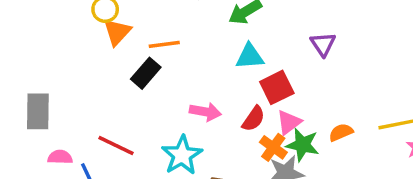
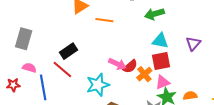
cyan triangle: (250, 56) -> (160, 41), moved
black rectangle: (146, 73) -> (69, 51), moved
red semicircle: (253, 119) -> (130, 66), moved
orange cross: (273, 147) -> (144, 74), moved

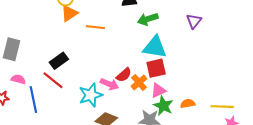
cyan triangle: (160, 41) -> (155, 47), size x1.4
purple triangle: (193, 44) -> (194, 21), moved
pink arrow: (117, 64) -> (109, 84), moved

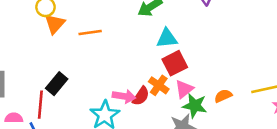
cyan triangle: (155, 47) -> (167, 38), size x0.7
red semicircle: (124, 75) -> (141, 96), moved
red line: (53, 80) -> (40, 105), moved, turned 70

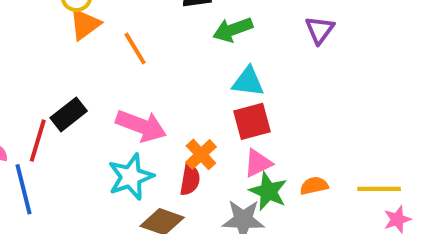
orange line: (90, 32) -> (135, 49), turned 55
orange cross: (159, 85) -> (201, 154), moved
pink arrow: (124, 96) -> (141, 126), moved, size x1.4
red semicircle: (141, 96) -> (190, 180), moved, turned -36

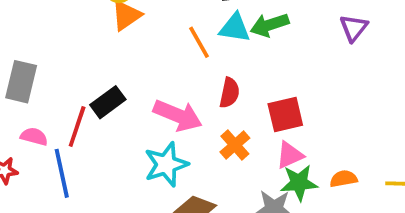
orange line: (135, 49) -> (199, 42), moved
cyan triangle: (248, 82) -> (235, 28), moved
red semicircle: (190, 180) -> (229, 93), moved
green star: (268, 191) -> (299, 183), turned -30

